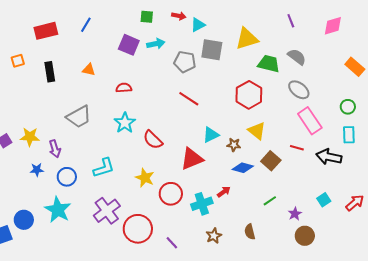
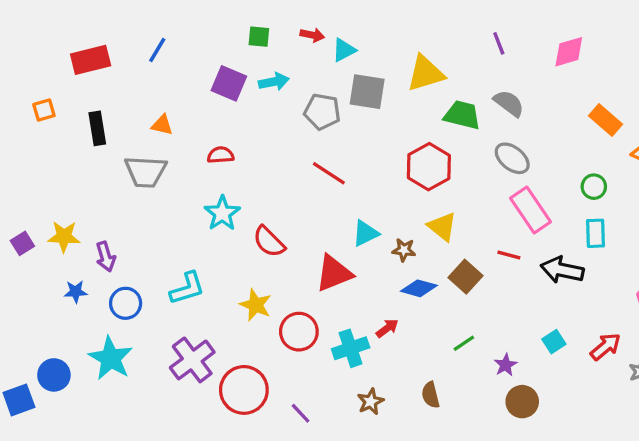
gray trapezoid: (79, 117) -> (146, 172), moved, turned 32

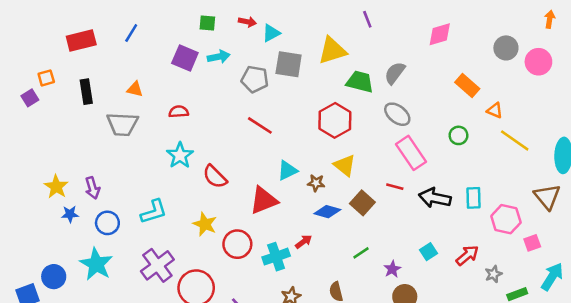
purple line: (499, 43) -> (367, 19), moved
gray semicircle: (509, 103) -> (395, 73), turned -90
cyan rectangle: (596, 233) -> (473, 198), moved
yellow star: (64, 237) -> (56, 187), moved, turned 30
purple square: (22, 243) -> (30, 98), moved

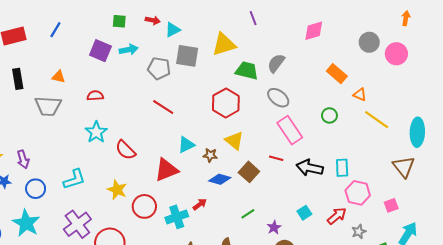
pink hexagon: (506, 219) -> (358, 193), moved

